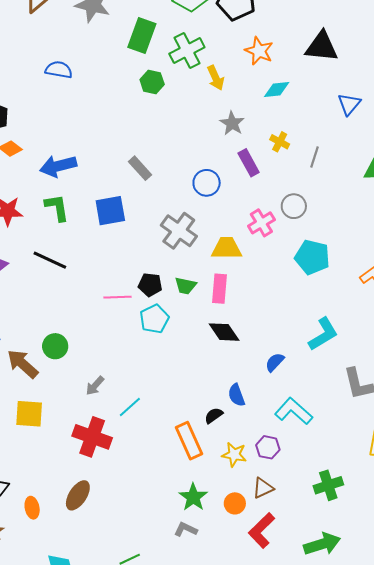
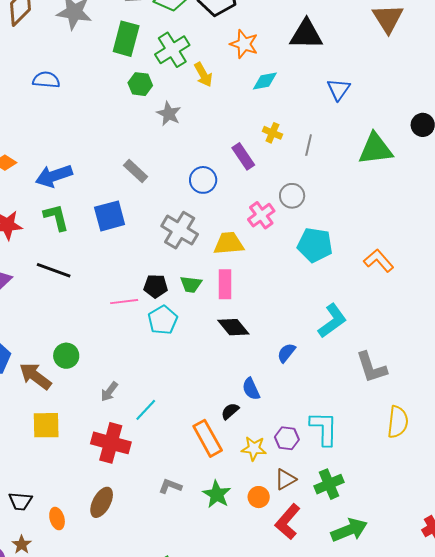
gray star: (232, 123) -> (169, 114), moved
cyan L-shape: (294, 411) -> (324, 428), moved, turned 54
green cross: (328, 485) -> (329, 484), moved
gray L-shape: (186, 529) -> (170, 486), moved

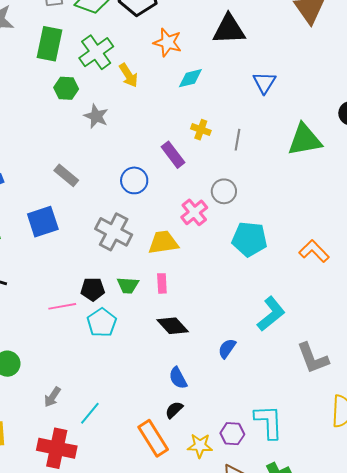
pink rectangle: (225, 284) -> (162, 283), size x0.7
blue semicircle: (251, 389) -> (178, 378), moved

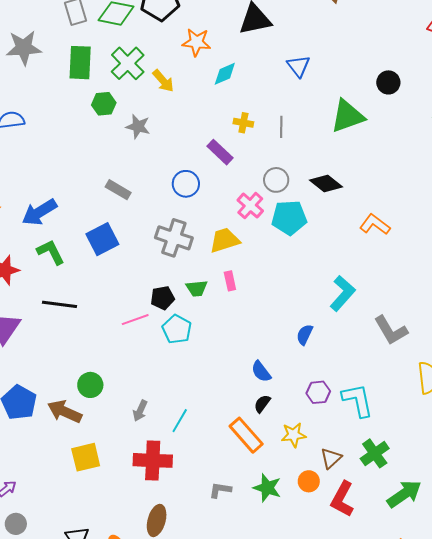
cyan pentagon: (249, 239) -> (289, 218), moved
black diamond: (173, 326) -> (326, 183), moved
purple hexagon: (232, 434) -> (318, 392), moved

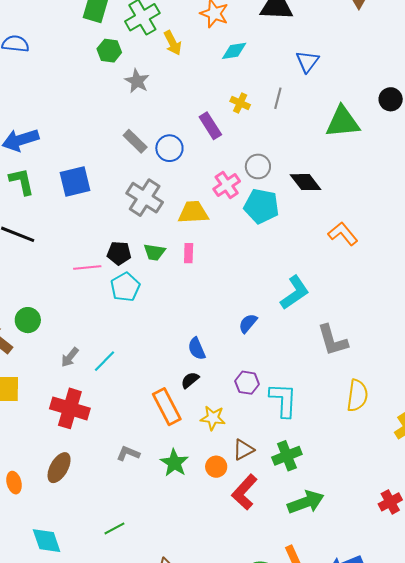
gray line: (281, 127) -> (278, 98), moved
gray rectangle: (118, 190) -> (135, 141), moved
cyan line: (180, 421) -> (105, 361), moved

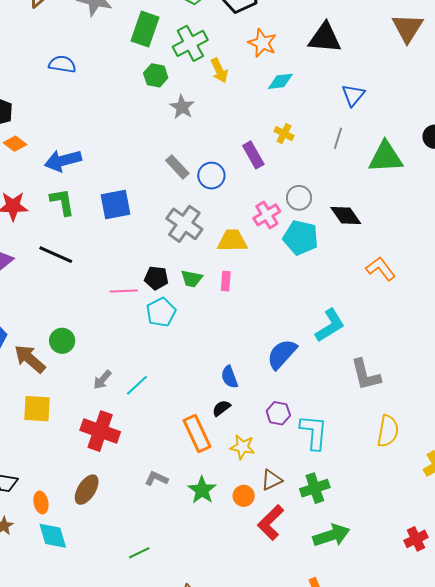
gray line: (278, 98) -> (338, 138), moved
blue semicircle: (248, 323) -> (282, 354), size x1.6
cyan diamond: (47, 541) -> (53, 536), moved

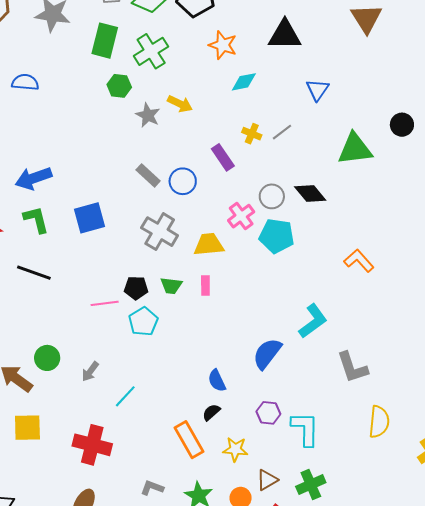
yellow arrow: (219, 70) -> (180, 104), moved, turned -35
gray line: (338, 138) -> (282, 132), moved, turned 40
black diamond: (346, 216) -> (310, 194), moved
gray arrow: (102, 380) -> (90, 371), moved

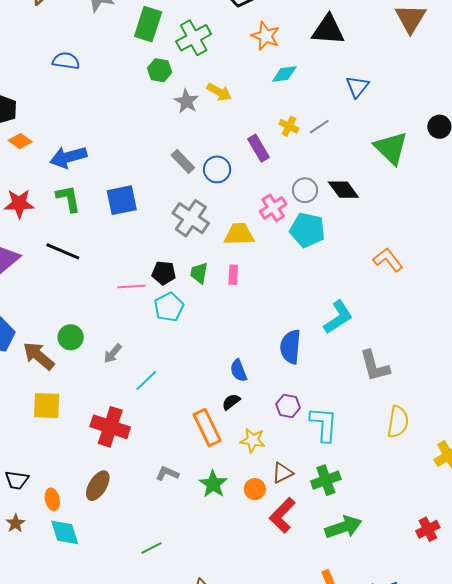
green triangle: (355, 149) -> (391, 148), turned 48
green trapezoid: (171, 286) -> (199, 273), turned 90
blue semicircle: (267, 354) -> (291, 347), turned -36

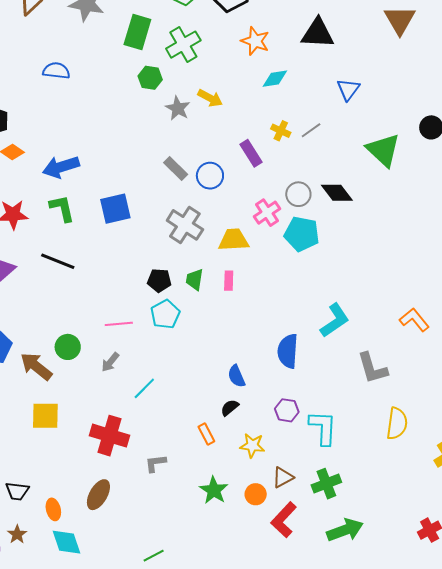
orange L-shape: (388, 260) -> (414, 320), moved
pink line: (131, 286) -> (119, 324), moved
orange rectangle: (207, 428) -> (206, 434), size x0.6
gray L-shape: (167, 473) -> (156, 463), moved, turned -30

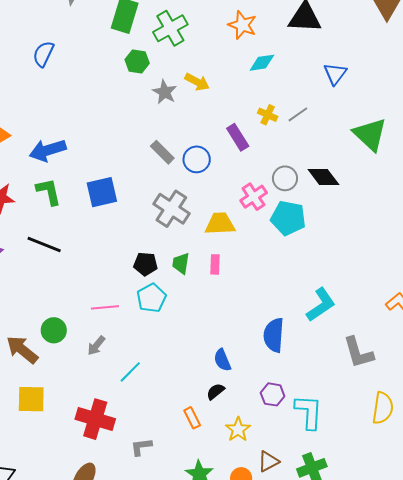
blue semicircle: (56, 71) -> (43, 54), turned -72
yellow star: (252, 446) -> (238, 429), turned 30

